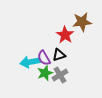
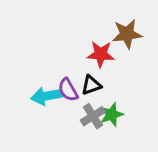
red star: (65, 35) -> (101, 54), turned -30
green star: (45, 73) -> (111, 115), moved

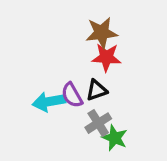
brown star: (127, 34) -> (101, 33), moved
green star: (111, 115) -> (115, 138), moved, turned -30

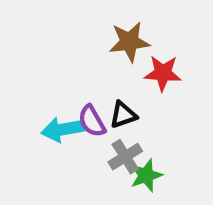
red star: (106, 57) -> (163, 73), moved
green star: (115, 138) -> (146, 175), turned 30

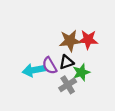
brown star: (129, 42) -> (70, 41), moved
green star: (146, 175) -> (81, 72), moved

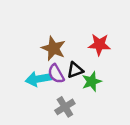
brown star: (70, 41) -> (53, 48), moved, turned 30
gray cross: (68, 85) -> (65, 107), moved

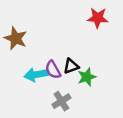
red star: (99, 45) -> (98, 18), moved
brown star: (53, 48) -> (16, 38), moved

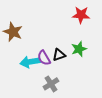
green star: (87, 77) -> (79, 49), moved

